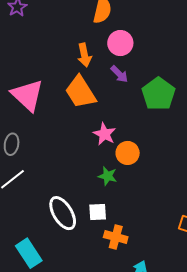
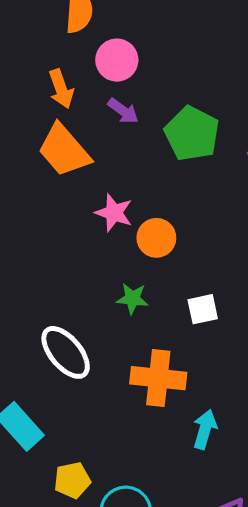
green star: (108, 176) -> (132, 298), moved
white square: (98, 212) -> (203, 309), moved
orange cross: (116, 237) -> (158, 378), size x1.4

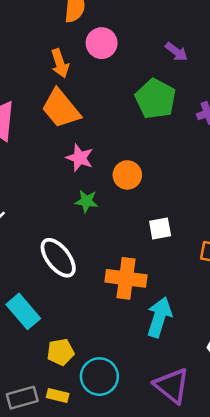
purple arrow: (123, 111) -> (176, 52), moved
pink star: (114, 213) -> (80, 158), moved
green star: (132, 298) -> (86, 201), moved
cyan arrow: (205, 429) -> (159, 317), size x1.4

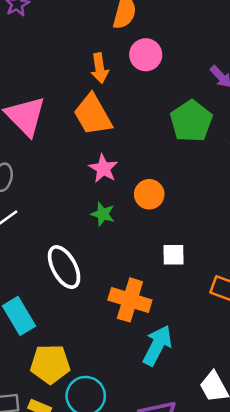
yellow pentagon: (61, 352) -> (50, 364), size x1.4

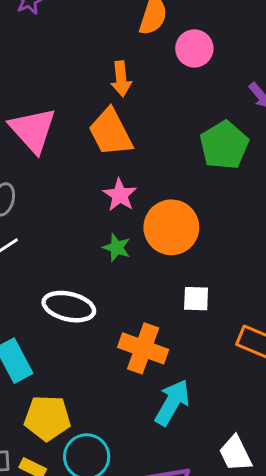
pink circle: (146, 55) -> (194, 48), moved
orange circle: (149, 194) -> (171, 227), size x1.6
white ellipse: (64, 267) -> (69, 307), turned -51

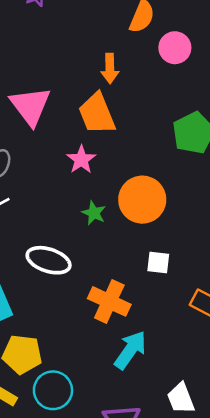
pink star: (120, 195) -> (81, 160), moved

